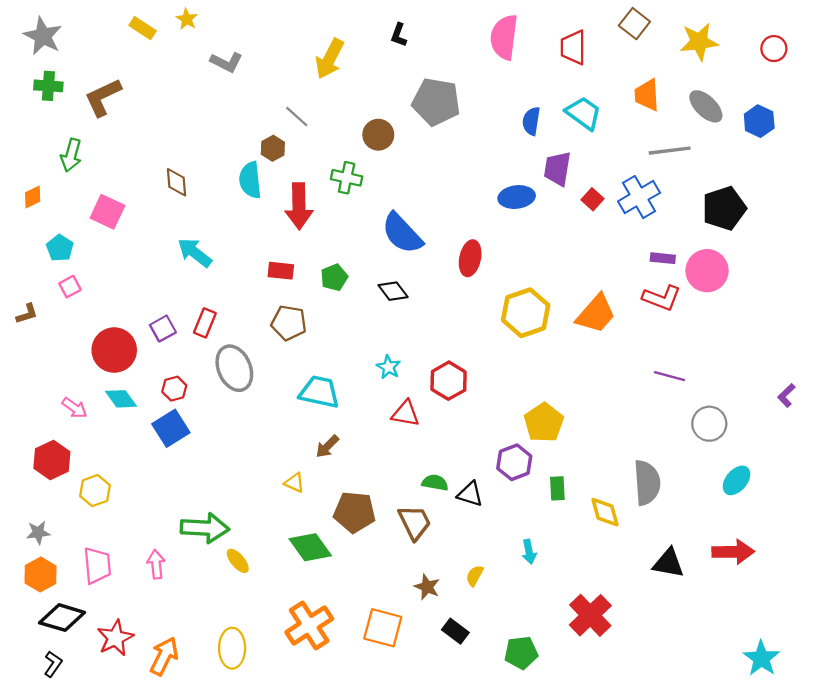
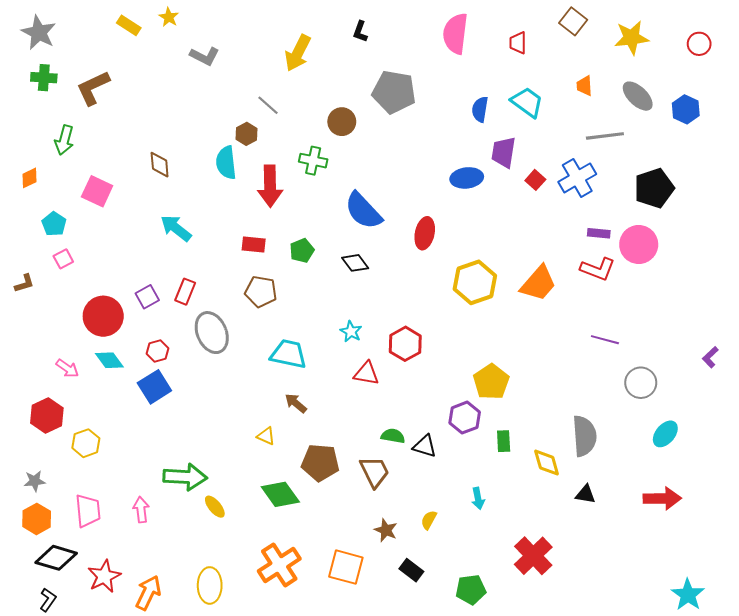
red trapezoid: (573, 47) -> (518, 43), size x0.7
orange trapezoid: (647, 95) -> (584, 86), size x0.7
brown arrow: (327, 446) -> (296, 403), turned 85
black triangle: (668, 563) -> (585, 494), moved, size x0.7

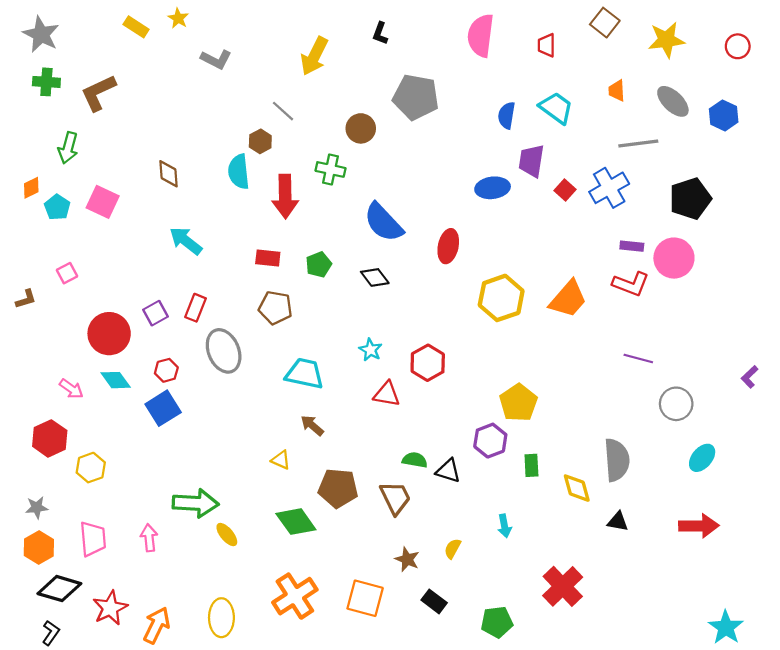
cyan pentagon: (54, 224) -> (57, 207), moved

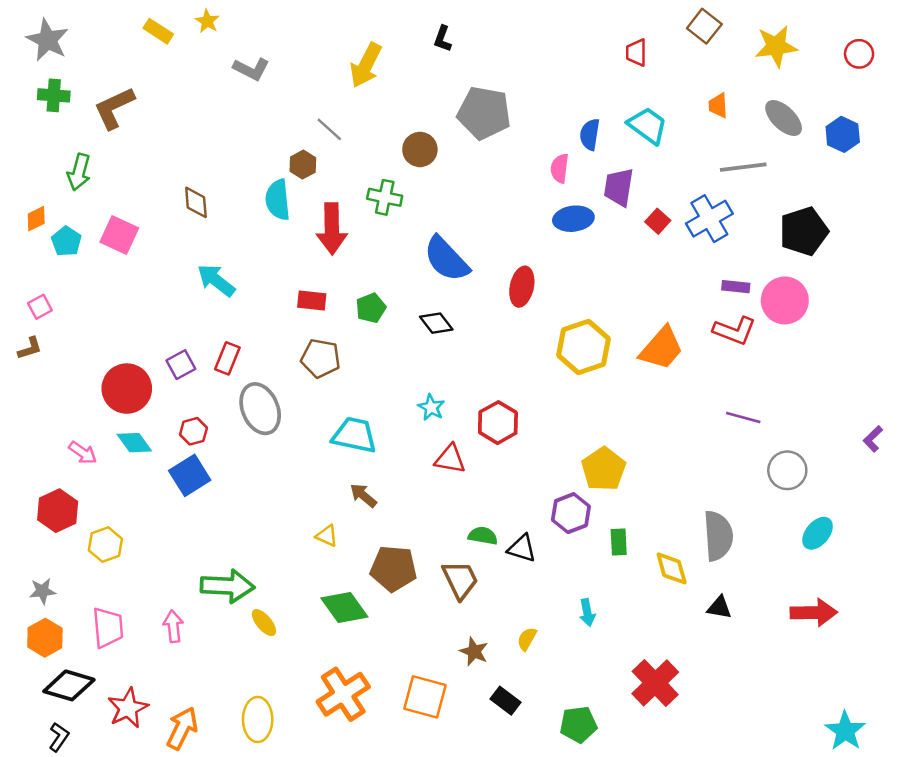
pink semicircle: (481, 36) -> (560, 168), moved, size x0.6
pink square: (67, 273) -> (40, 307), moved

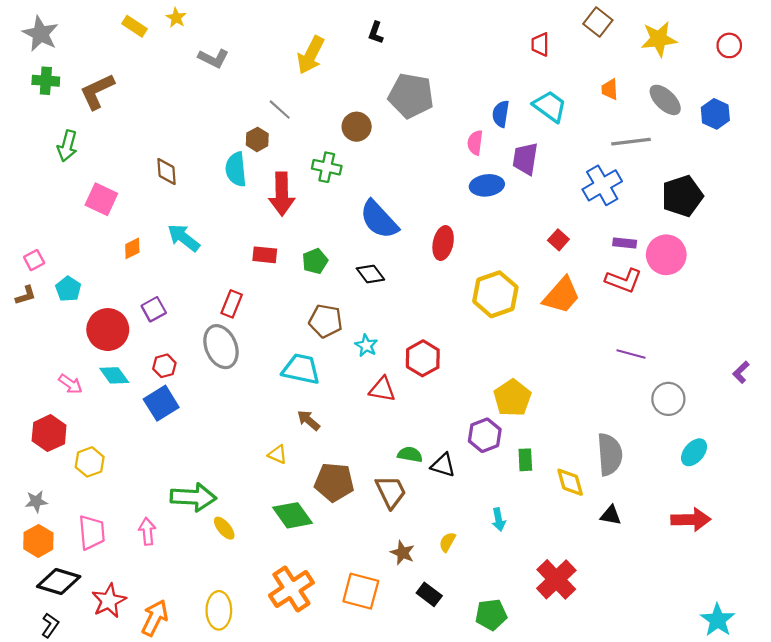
orange diamond: (36, 219) -> (132, 248), moved
red square: (658, 221) -> (558, 240), moved
cyan pentagon: (66, 241) -> (68, 289), moved
red rectangle: (227, 358) -> (232, 304), moved
brown pentagon: (321, 358) -> (326, 321), moved

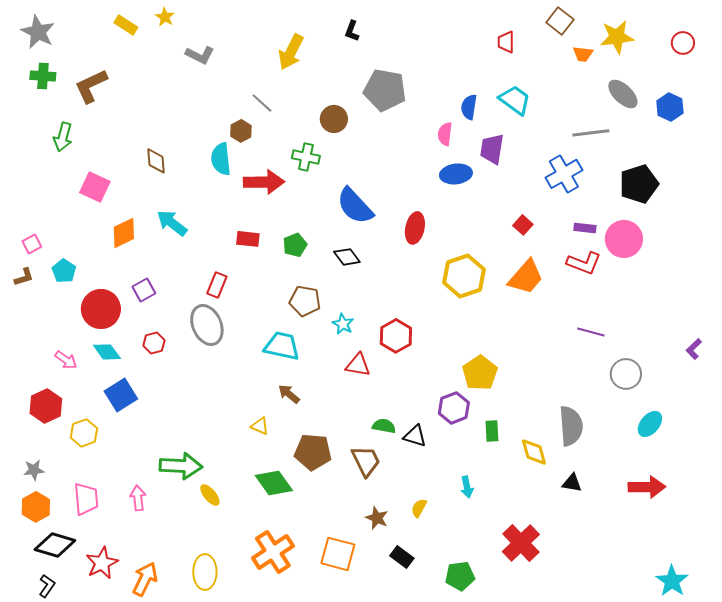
orange trapezoid: (610, 89) -> (583, 54), moved, turned -80
red arrow: (282, 194) -> (264, 182), turned -90
orange diamond: (132, 248) -> (124, 233), size x1.5
blue square: (161, 403) -> (121, 395), moved

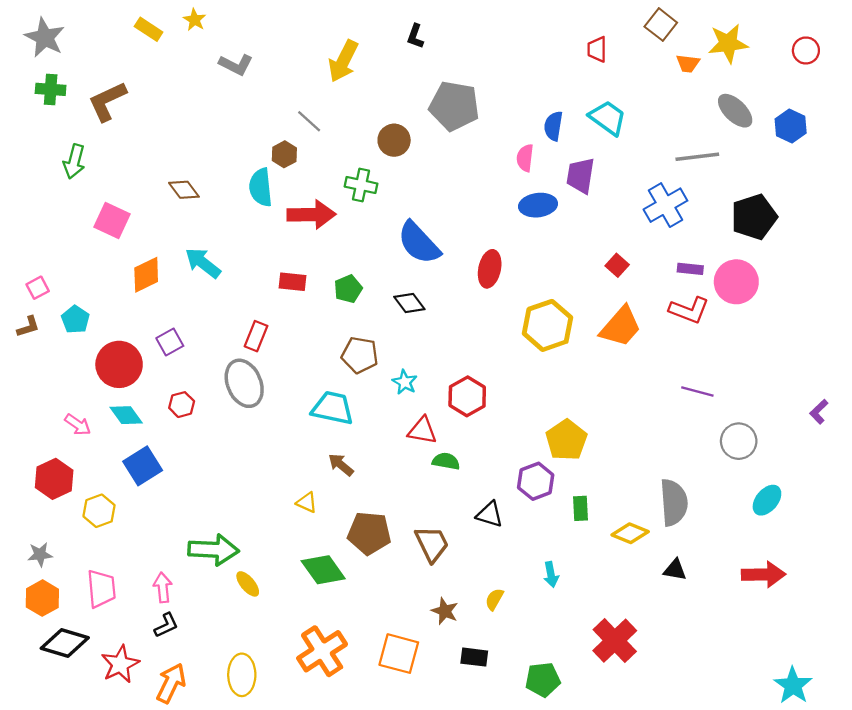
brown diamond: (156, 161) -> (184, 190), turned -32
green semicircle: (384, 426) -> (446, 461), moved
yellow diamond: (534, 452) -> (630, 533), turned -52
black rectangle: (402, 557) -> (474, 657), turned -30
black L-shape: (47, 586) -> (166, 625), moved, turned 30

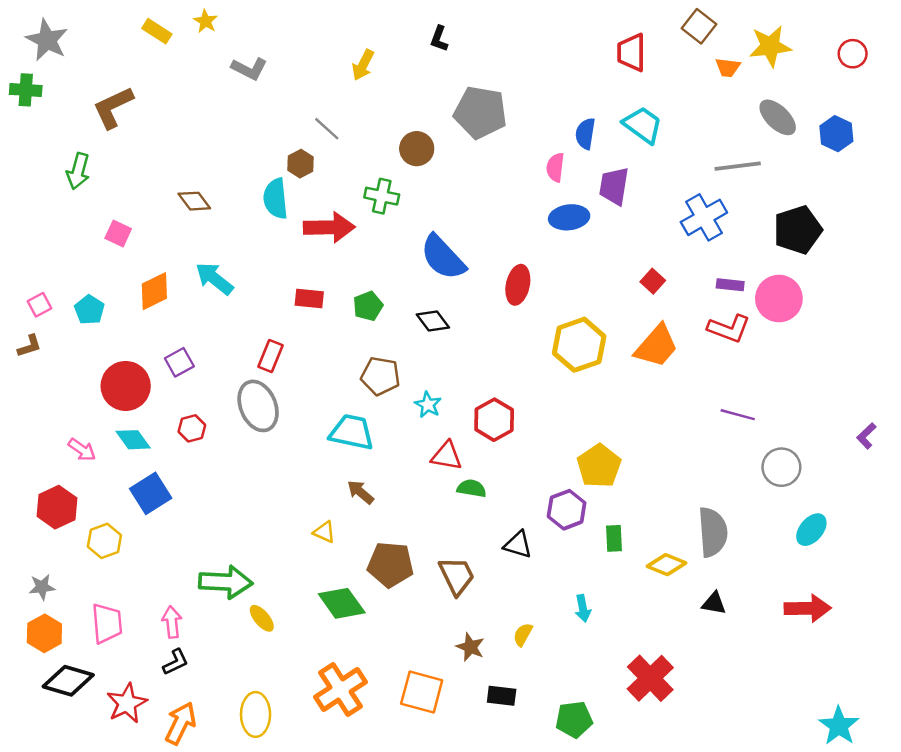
red trapezoid: (597, 49) -> (632, 52), size x1.4
yellow arrow: (343, 61) -> (363, 65), size x0.7
green cross: (51, 89) -> (26, 90), moved
pink square: (112, 220) -> (118, 234), size x0.7
cyan pentagon: (75, 320) -> (89, 310), moved

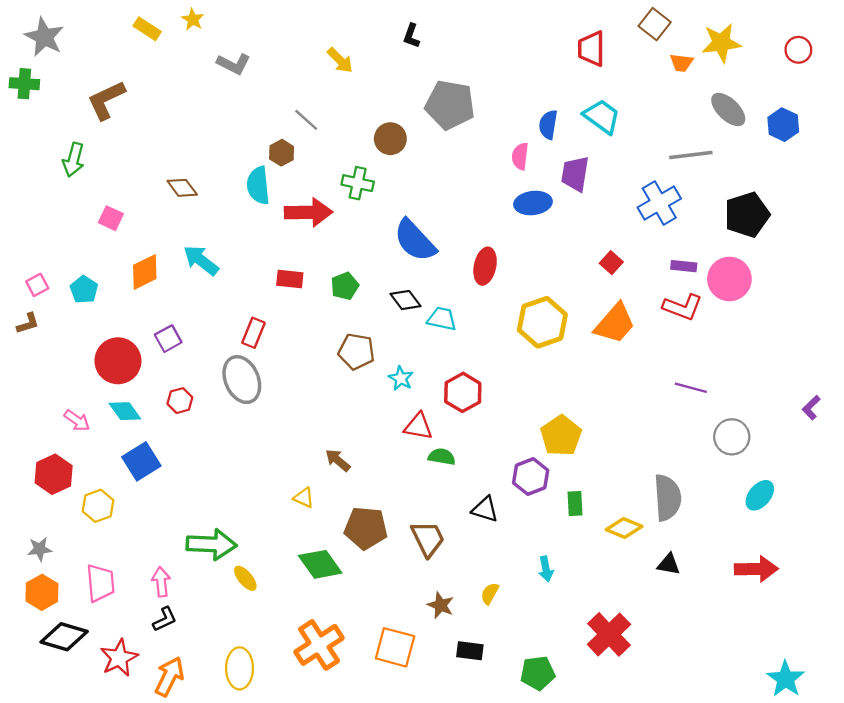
yellow arrow: (363, 65) -> (340, 60), turned -72
cyan trapezoid: (352, 432) -> (442, 319), moved, size x0.7

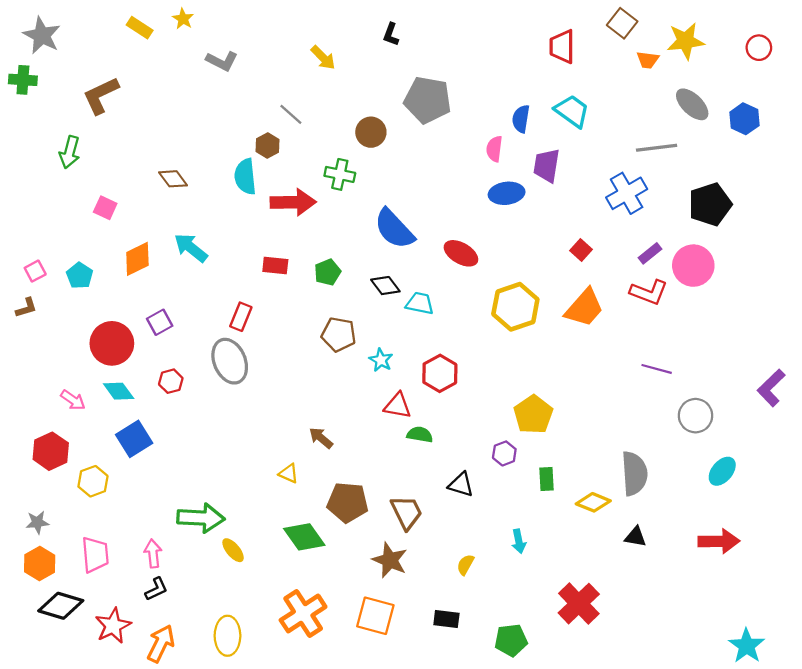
red ellipse: (485, 266) -> (461, 253), turned -72
purple rectangle: (684, 266) -> (650, 253), turned -45
purple L-shape: (811, 408) -> (771, 388), size x1.6
purple hexagon: (531, 477) -> (504, 453), size x0.7
brown star: (441, 605) -> (390, 560), moved, size x1.4

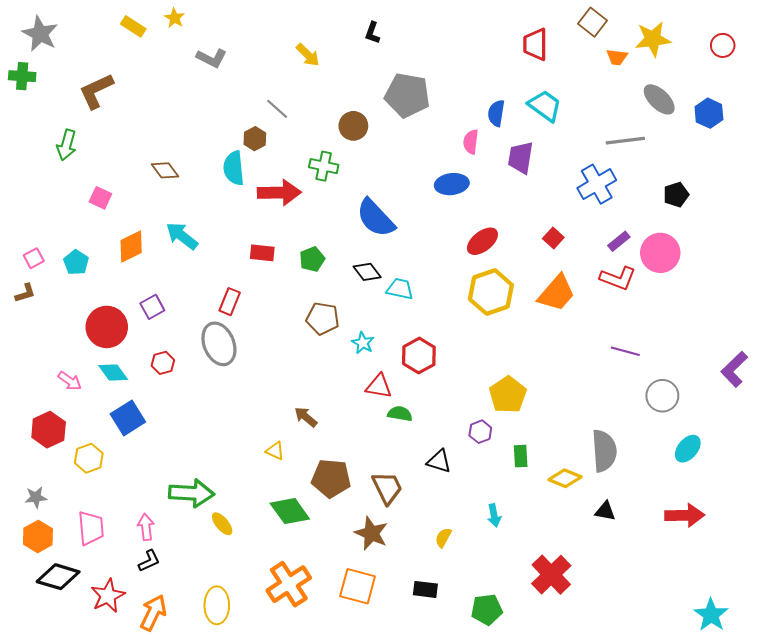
blue ellipse: (507, 193) -> (452, 184), moved
black pentagon: (710, 204) -> (676, 195), size x0.6
red ellipse: (461, 253) -> (482, 241), moved, turned -68

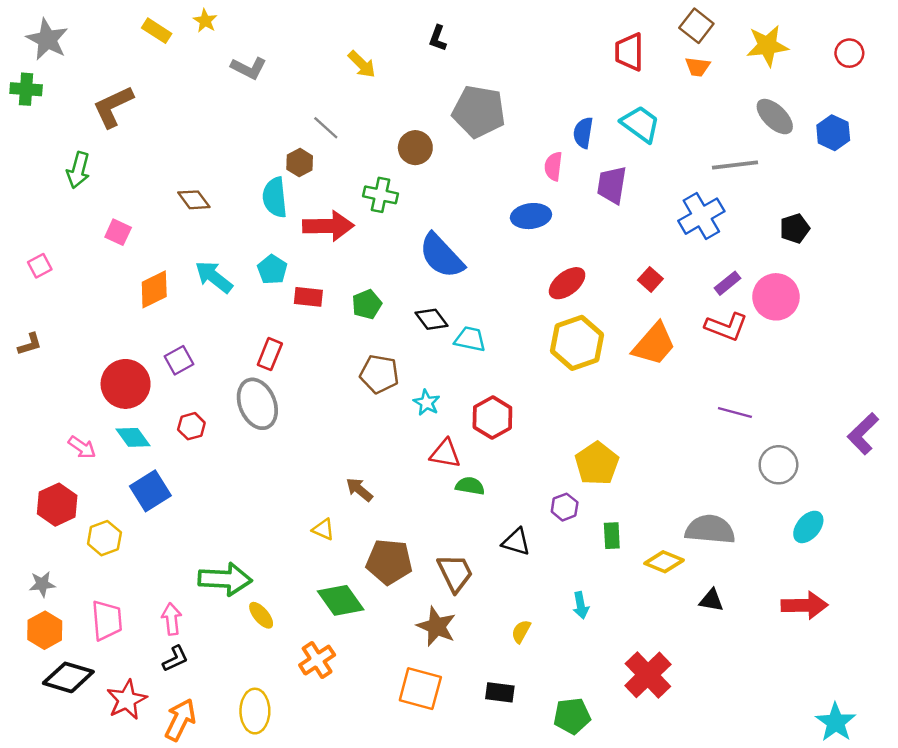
orange trapezoid: (617, 57) -> (698, 67), moved
pink square: (34, 258) -> (40, 266), moved
cyan pentagon: (76, 262) -> (272, 270), moved
gray semicircle: (604, 451) -> (710, 529), turned -81
orange cross: (289, 584) -> (317, 660), moved, size x0.7

